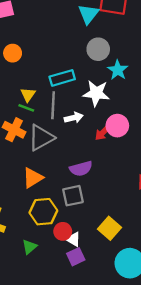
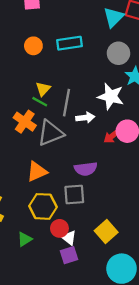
cyan rectangle: (62, 78) -> (69, 43), moved

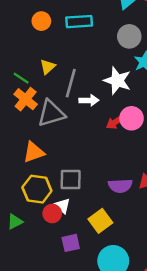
green line: (40, 102) -> (21, 78), moved
purple semicircle: (86, 169) -> (120, 186), moved
white triangle: (69, 238) -> (63, 206), moved
purple square: (69, 255) -> (71, 243), moved

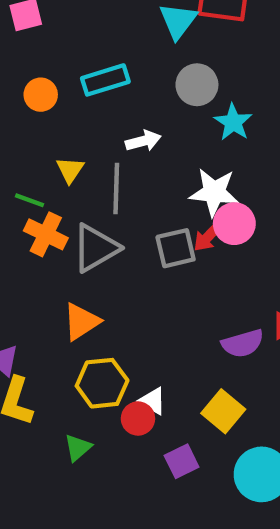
white star: (117, 81) -> (214, 192), moved
white arrow: (89, 100) -> (143, 141), moved
gray square: (71, 180) -> (176, 248), moved

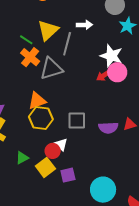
yellow triangle: (70, 170) -> (48, 30), size x1.6
gray square: (176, 248) -> (77, 121), moved
yellow hexagon: (102, 383) -> (41, 118), moved
yellow square: (223, 411) -> (45, 167), moved

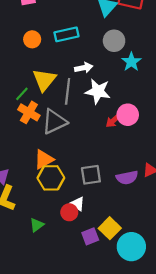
green line: (26, 40) -> (22, 94), turned -72
white star: (111, 56) -> (98, 91), moved
yellow square: (45, 167) -> (110, 228), moved

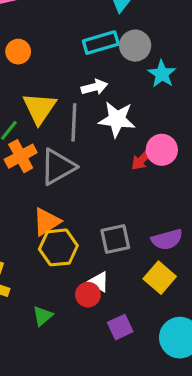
cyan rectangle: (66, 34) -> (101, 43), moved
orange cross: (29, 112) -> (21, 156), turned 35
yellow square: (110, 228) -> (160, 278), moved

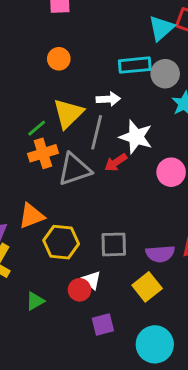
white arrow: (94, 87) -> (108, 99), moved
red arrow: (142, 159) -> (116, 162), moved
orange triangle: (47, 222) -> (31, 216), moved

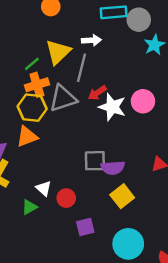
white star: (136, 137) -> (112, 107), moved
yellow hexagon: (61, 242) -> (32, 108), moved
purple semicircle: (160, 254) -> (113, 168), moved
white triangle: (92, 280) -> (44, 188), moved

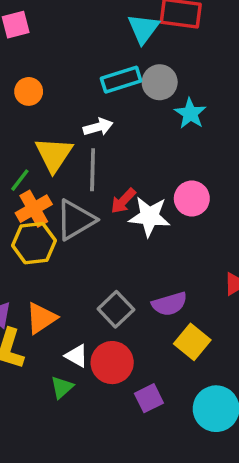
orange triangle: (27, 136) -> (41, 318), moved
gray square: (95, 161) -> (116, 309), moved, turned -30
red circle: (66, 198) -> (112, 363), size x1.5

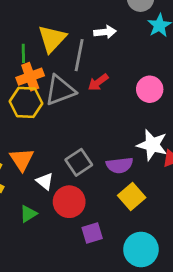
white arrow: (98, 127) -> (105, 32), moved
green line: (20, 180) -> (23, 53), turned -48
white star: (149, 216) -> (152, 145), moved
orange triangle: (41, 318) -> (22, 159), turned -40
white triangle: (76, 356) -> (45, 181), moved

